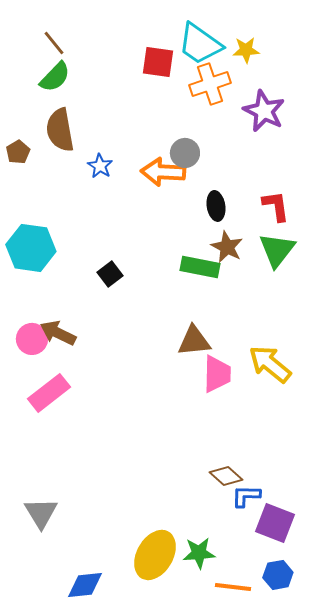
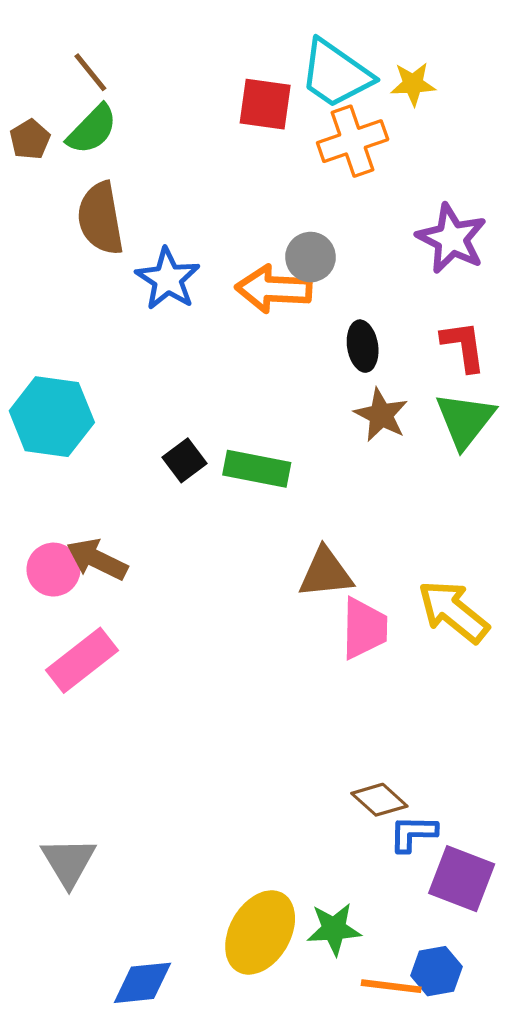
purple star: (264, 111) -> (452, 239), moved
brown pentagon: (18, 152) -> (30, 139), moved
blue star: (100, 166) -> (168, 279), size x1.5
green rectangle: (200, 267) -> (257, 469), moved
blue hexagon: (278, 575) -> (437, 971), moved

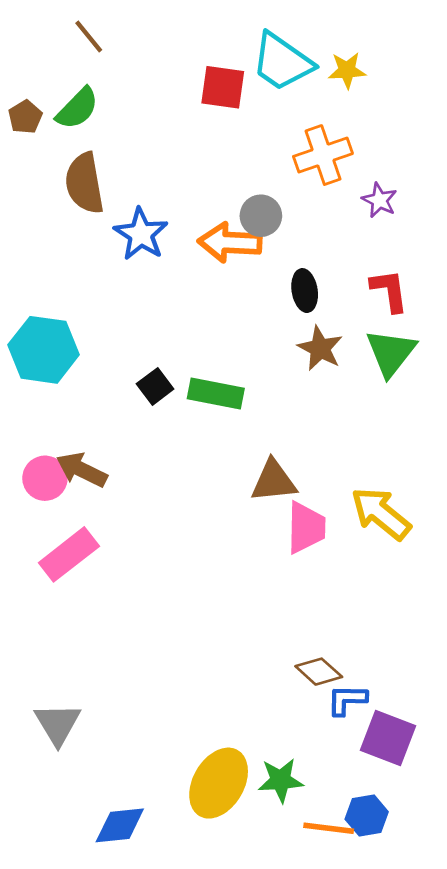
brown line: (90, 72) -> (89, 36), moved
orange cross: (353, 141) -> (323, 155), moved
purple star: (452, 239) -> (379, 200), size x0.6

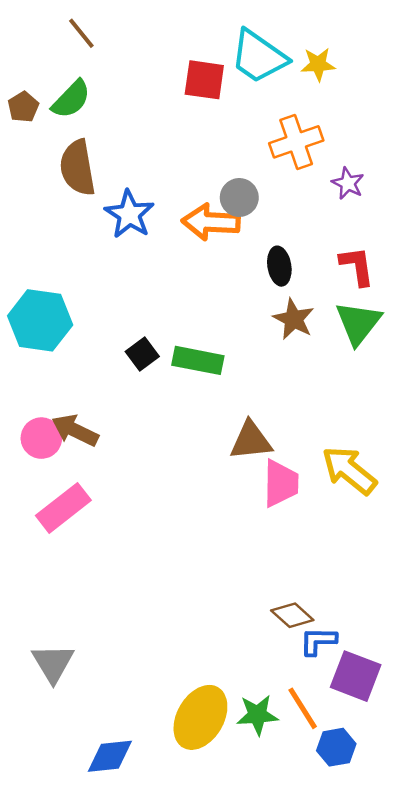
orange line: (329, 828) -> (303, 708), moved, turned 51

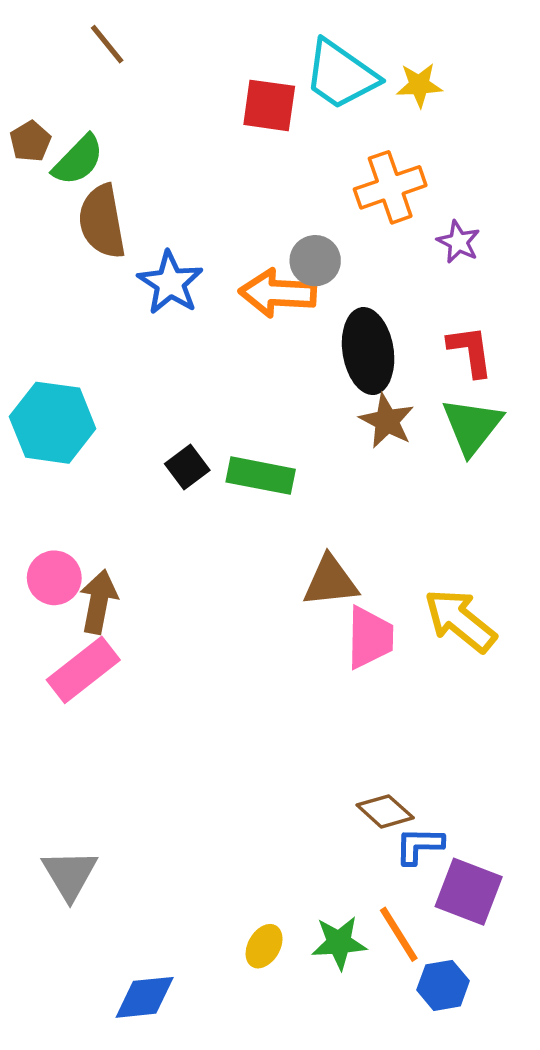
green semicircle: (71, 99) -> (78, 160), moved
black ellipse: (279, 266) -> (368, 351), size x1.6
brown arrow: (75, 430) -> (99, 602), moved, turned 75
yellow ellipse: (200, 717) -> (264, 946), size x0.5

